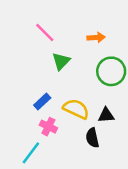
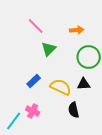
black triangle: (106, 115) -> (84, 84), moved
pink cross: (48, 127) -> (33, 111), moved
cyan line: (31, 153) -> (14, 121), moved

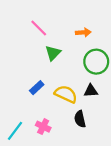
pink cross: (33, 111) -> (43, 127), moved

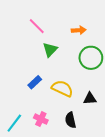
black triangle: (91, 91) -> (90, 99), moved
black semicircle: (80, 119) -> (70, 120), moved

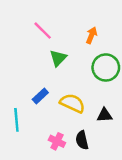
orange arrow: (79, 30) -> (91, 35), turned -64
pink cross: (41, 119) -> (57, 141), moved
cyan line: (14, 123) -> (16, 120), moved, turned -42

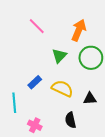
orange arrow: (91, 35) -> (79, 30), size x1.5
green triangle: (58, 58) -> (59, 56), moved
pink cross: (57, 141) -> (35, 125), moved

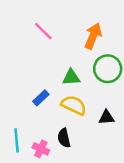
green triangle: (59, 56) -> (71, 77), moved, turned 42
cyan line: (14, 103) -> (17, 140), moved
black semicircle: (70, 120) -> (64, 138), moved

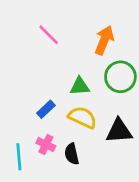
black triangle: (106, 117) -> (119, 131), size x1.5
pink cross: (41, 149) -> (46, 144), moved

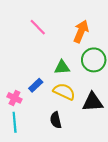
pink cross: (46, 144) -> (15, 98), moved

